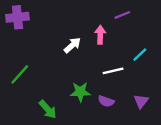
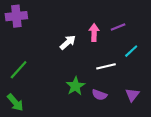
purple line: (122, 15) -> (118, 27), moved
green star: (80, 92) -> (75, 86), turned -30
green arrow: (48, 109) -> (15, 102), moved

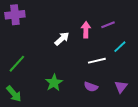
green star: (75, 86) -> (54, 83), moved

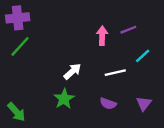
white arrow: (62, 39) -> (72, 71), moved
green line: (17, 64) -> (20, 46), moved

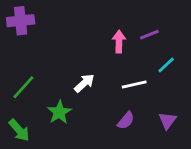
green line: (20, 46) -> (23, 87), moved
green star: (64, 99) -> (59, 112), moved
purple semicircle: (108, 104) -> (126, 121), turned -70

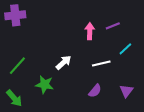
green star: (59, 112) -> (45, 85), turned -30

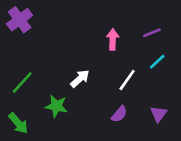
purple cross: (15, 15) -> (20, 20), turned -30
purple line: (113, 26) -> (152, 33), moved
white line: (101, 64) -> (127, 80), turned -42

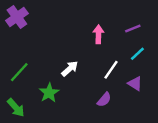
green star: (56, 106) -> (49, 93), turned 30
purple triangle: (159, 114) -> (135, 84), moved, turned -35

